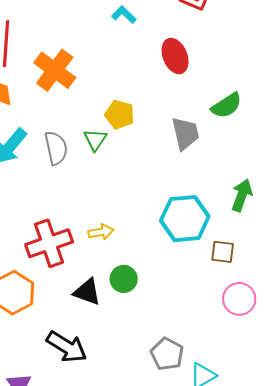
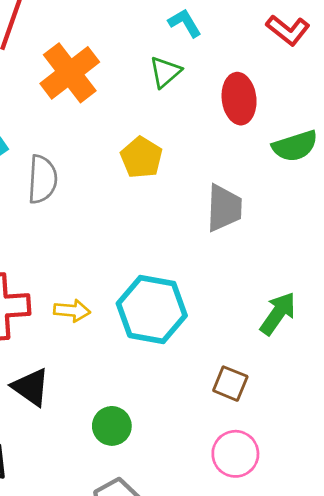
green semicircle: (226, 106) -> (295, 146), moved
green triangle: (95, 140) -> (165, 72), moved
cyan hexagon: (185, 219) -> (152, 309), moved
green circle: (124, 279) -> (112, 426), moved

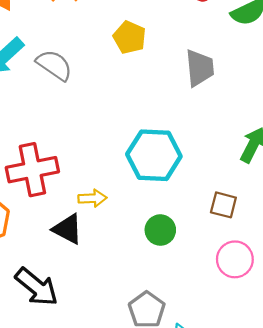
gray semicircle: (42, 179) -> (54, 65), turned -51
yellow arrow: (72, 311) -> (92, 198), moved
green circle: (112, 426) -> (160, 230), moved

